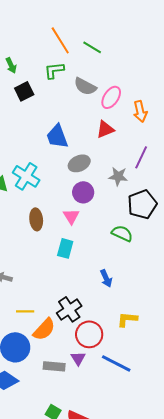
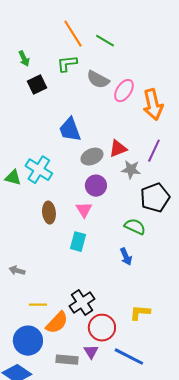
orange arrow: (140, 111) -> (153, 105), size x1.4
red triangle: (105, 129) -> (118, 149), moved
blue arrow: (106, 278) -> (126, 257), moved

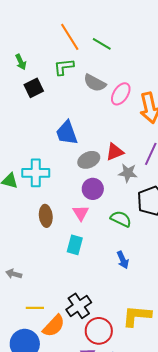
cyan cross: (39, 170) -> (36, 173), turned -32
green semicircle: (135, 227) -> (121, 219), moved
yellow L-shape: (140, 313) -> (137, 316), size x1.4

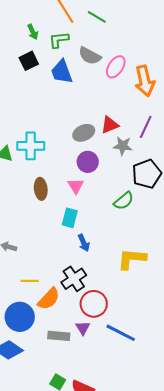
green arrow: (21, 62) -> (33, 32), moved
blue trapezoid: (67, 133) -> (62, 72), moved
green semicircle: (121, 219) -> (124, 201), moved, turned 115
blue arrow: (123, 260) -> (84, 243), moved
yellow L-shape: (137, 316) -> (132, 259), moved

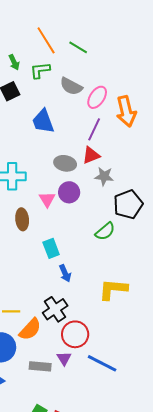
blue trapezoid: (62, 72) -> (43, 121), moved
purple line: (146, 127) -> (94, 129), moved
gray ellipse: (84, 133) -> (65, 163), turned 35
pink triangle: (76, 186) -> (47, 199), moved
cyan rectangle: (70, 218) -> (51, 248), turned -36

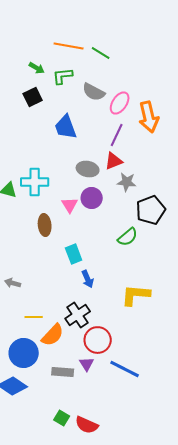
orange line: (46, 40) -> (69, 46), turned -48
green arrow: (14, 62) -> (37, 68), turned -35

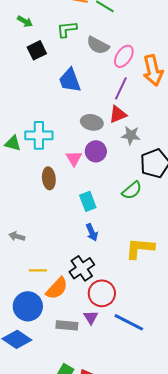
green arrow: (37, 68) -> (25, 21), moved
cyan rectangle: (74, 254) -> (88, 201), moved

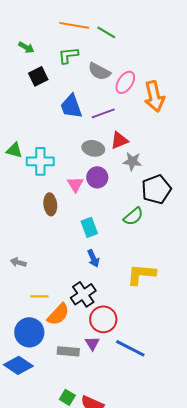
purple line: (121, 88) -> (103, 113), moved, turned 45
green triangle: (13, 143) -> (14, 150), moved

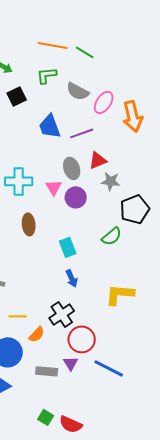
gray ellipse: (93, 148) -> (72, 168), turned 60
pink triangle: (75, 184) -> (54, 187), moved
orange semicircle: (58, 314) -> (37, 334), size x0.7

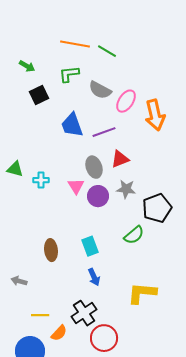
cyan cross: (19, 181) -> (41, 180), size x0.6
gray star: (111, 181) -> (126, 189), moved
brown ellipse: (29, 224) -> (51, 250), moved

